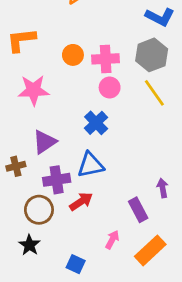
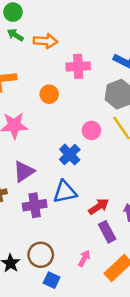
pink cross: (106, 59) -> (78, 66), moved
pink circle: (110, 88) -> (91, 130), moved
red arrow: (81, 202) -> (99, 206), moved
brown circle: (39, 210) -> (41, 255), moved

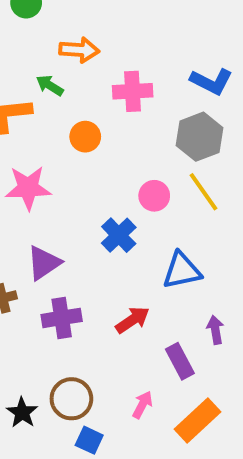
green arrow: (15, 35) -> (50, 85), moved
blue triangle: (65, 192) -> (182, 271), moved
red arrow: (99, 206) -> (133, 320), moved

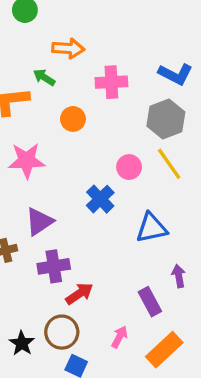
red arrow: (133, 320) -> (79, 294), moved

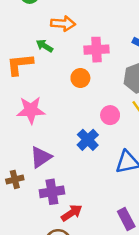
orange circle: (73, 119) -> (80, 78), moved

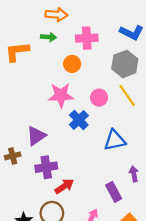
green arrow: (45, 46) -> (49, 37), moved, turned 152
pink star: (31, 110) -> (61, 95), moved

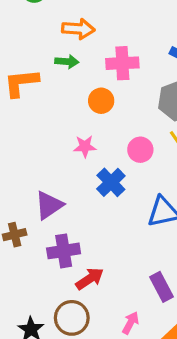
pink star: (61, 95) -> (85, 146), size x0.6

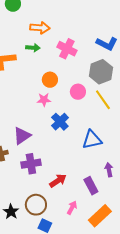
pink cross: (122, 63) -> (67, 49), turned 30
orange circle: (101, 101) -> (50, 80), moved
pink circle: (140, 150) -> (78, 92), moved
red arrow: (90, 279) -> (58, 181), moved

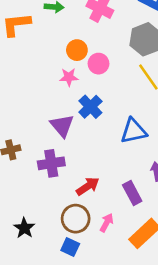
pink circle: (78, 92) -> (98, 64), moved
purple triangle: (22, 136) -> (62, 126), moved, turned -36
brown circle: (36, 205) -> (76, 219), moved

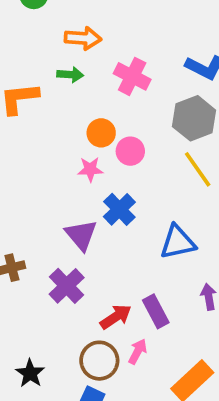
purple cross: (51, 163) -> (67, 286), turned -35
purple rectangle: (132, 193) -> (156, 311), moved
pink arrow: (107, 223) -> (138, 351), moved

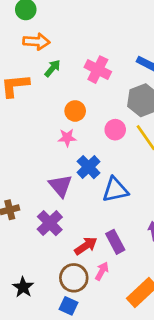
orange arrow: (83, 38) -> (36, 42), moved
green arrow: (70, 75) -> (52, 68), turned -54
pink circle: (130, 151) -> (115, 130), moved
blue triangle: (178, 242) -> (115, 190), moved

